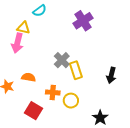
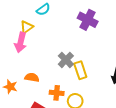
purple cross: (83, 21) -> (88, 20), turned -30
yellow triangle: (23, 28) -> (27, 27), turned -48

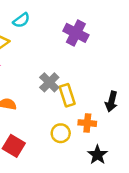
orange cross: (57, 93) -> (87, 123), moved

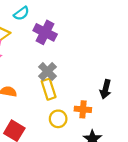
purple cross: (76, 33) -> (45, 32), moved
yellow rectangle: (67, 95) -> (49, 89), moved

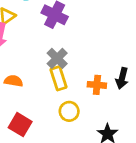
orange cross: (83, 109) -> (97, 85), moved

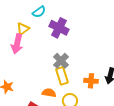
orange semicircle: (14, 81) -> (49, 93), moved

